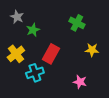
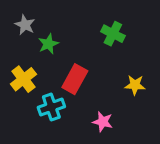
yellow star: (92, 50) -> (135, 85), moved
pink star: (80, 82) -> (103, 122), moved

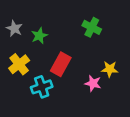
gray star: (25, 25) -> (14, 29), moved
pink star: (103, 122) -> (93, 83), moved

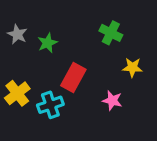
yellow cross: (19, 64) -> (17, 93), moved
yellow star: (110, 69) -> (132, 67), moved

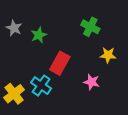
yellow cross: (17, 93) -> (14, 94), moved
cyan cross: (50, 105) -> (41, 86), turned -36

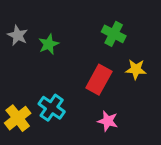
red rectangle: (60, 63) -> (99, 80), moved
pink star: (92, 82) -> (108, 121), moved

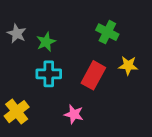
cyan cross: (52, 108) -> (49, 74), moved, turned -35
pink star: (108, 121) -> (74, 114), moved

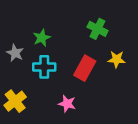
gray star: (17, 33) -> (15, 53), moved

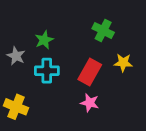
yellow cross: (15, 101) -> (16, 107), turned -30
pink star: (67, 104) -> (90, 103), moved

